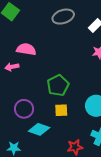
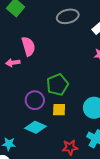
pink semicircle: (26, 49) -> (28, 46), turned 60
purple circle: (24, 109) -> (35, 100), moved

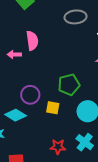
green pentagon: (57, 85) -> (69, 85), moved
cyan diamond: (35, 127) -> (16, 115), moved

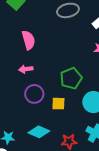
pink arrow: (14, 54) -> (26, 69), moved
cyan diamond: (16, 115) -> (39, 132), moved

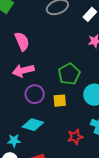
pink arrow: (26, 69) -> (23, 71), size x1.5
cyan diamond: (39, 132) -> (33, 125), moved

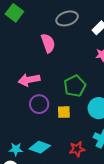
pink semicircle: (22, 41) -> (48, 43), moved
cyan diamond: (33, 125) -> (40, 147), moved

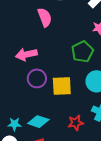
green pentagon: (75, 86) -> (82, 52), moved
yellow square: (64, 112) -> (62, 86), size x1.5

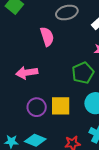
purple circle: (37, 78) -> (37, 107), moved

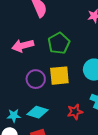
green pentagon: (83, 73) -> (59, 43), moved

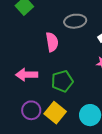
yellow square: (59, 76) -> (55, 113), turned 30

